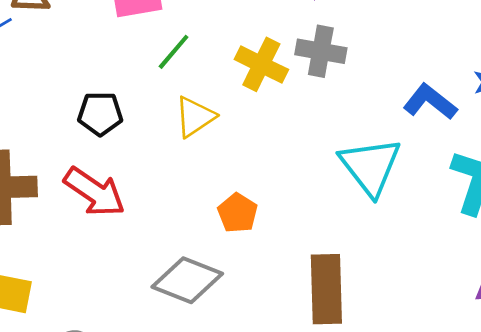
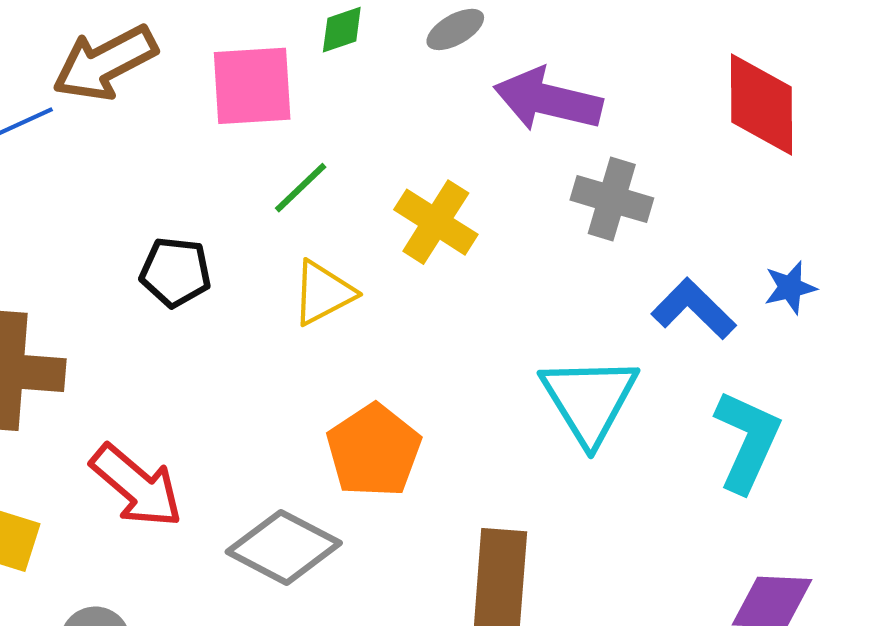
gray cross: (321, 51) -> (612, 199), moved
red arrow: (94, 192) -> (137, 486), moved
orange pentagon: (238, 213) -> (374, 451), size x1.5

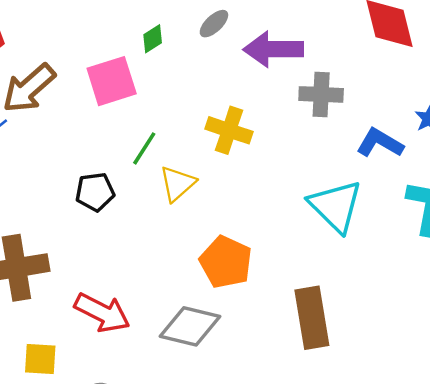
green line: (301, 188) -> (144, 148), moved

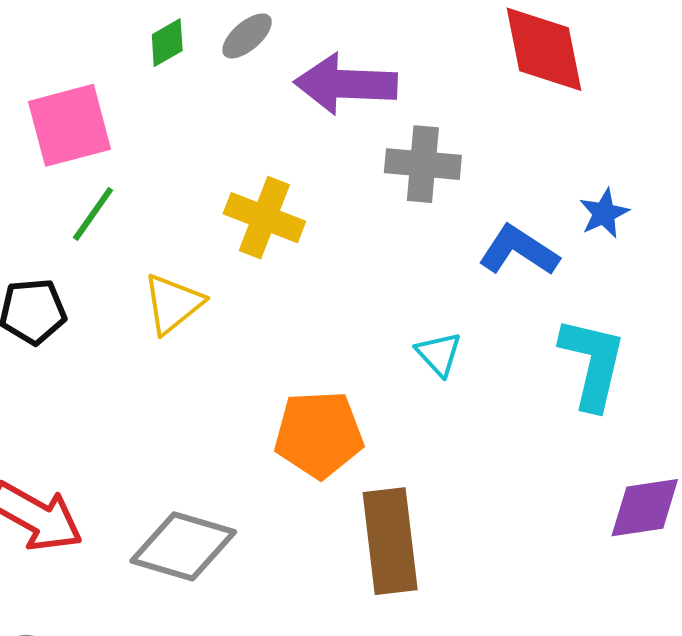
green diamond: (153, 39) -> (167, 43), moved
green line: (144, 148) -> (93, 214), moved
cyan triangle: (336, 206) -> (439, 354), size x0.5
orange pentagon: (226, 262) -> (319, 434), moved, turned -30

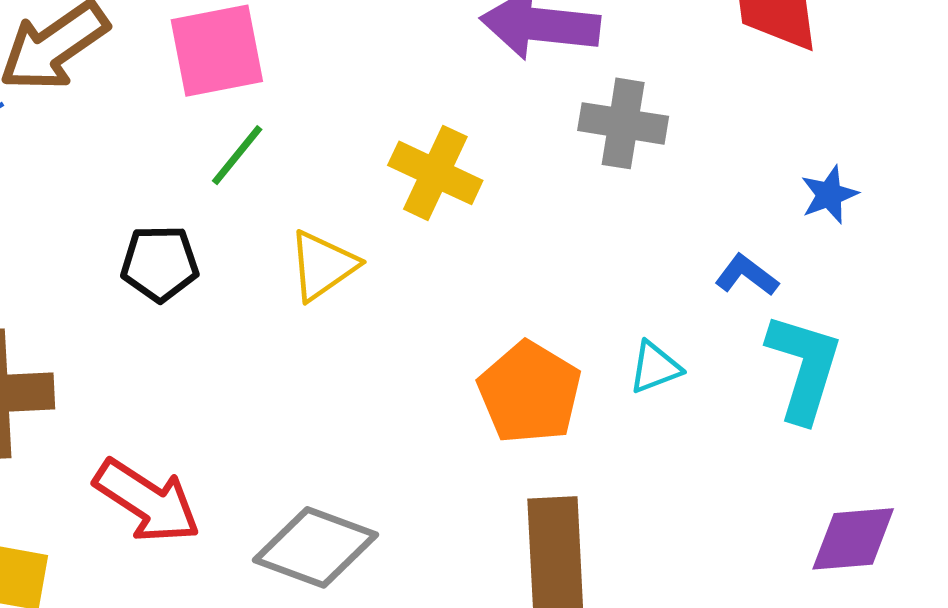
blue L-shape: (519, 251) -> (747, 275), moved, size x0.7
cyan triangle: (439, 354) -> (655, 367), moved, turned 48
orange pentagon: (319, 434) -> (530, 393), moved, turned 30

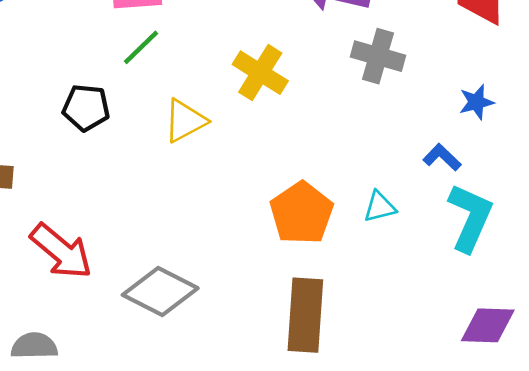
blue star: (829, 195) -> (476, 102), moved

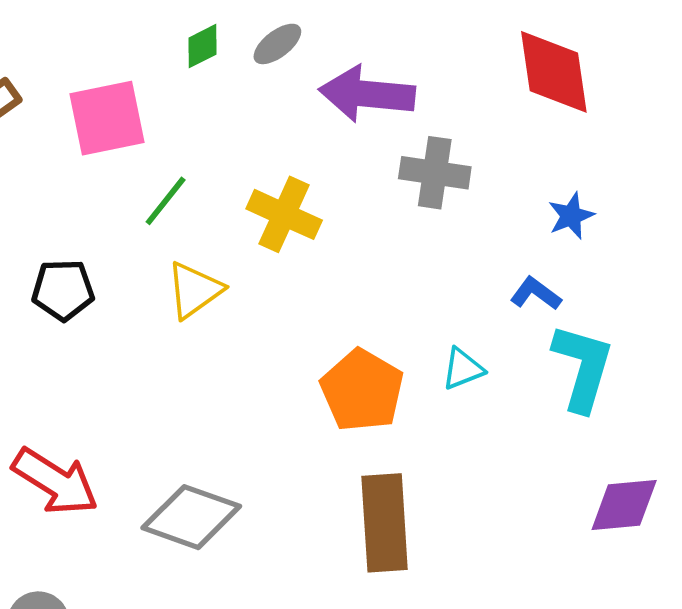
green line: (141, 47) -> (166, 201), moved

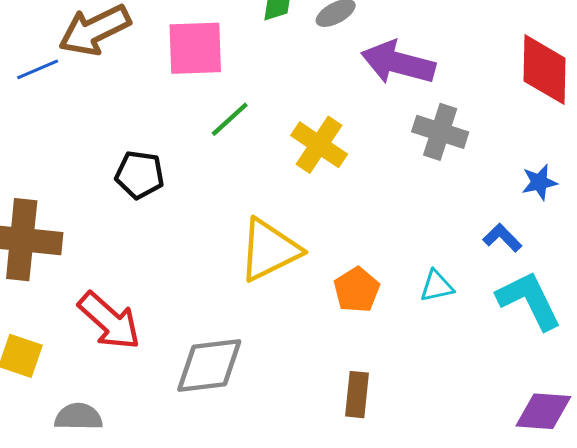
yellow triangle: (194, 290) -> (269, 250), moved, size x1.4
cyan L-shape: (583, 367) -> (529, 300), turned -52
orange pentagon: (362, 390) -> (357, 290), size x0.7
gray diamond: (191, 517) -> (209, 365), turned -36
brown rectangle: (385, 523) -> (357, 395), size x0.6

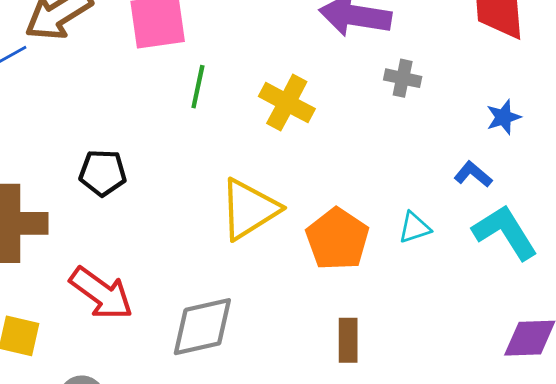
green line: (230, 119) -> (198, 87), turned -30
gray cross: (440, 132) -> (403, 78), size x0.7
black pentagon: (140, 175) -> (103, 173), moved
orange pentagon: (357, 290) -> (337, 239), size x1.4

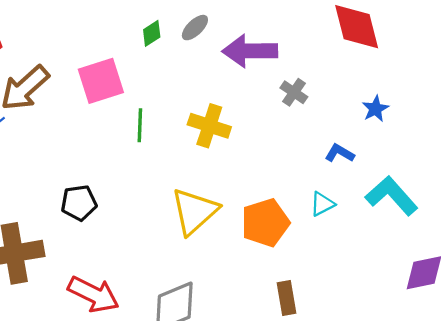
gray cross: (403, 78) -> (294, 92), turned 32
blue L-shape: (473, 174) -> (340, 153), moved
orange pentagon: (337, 239) -> (265, 223), turned 30

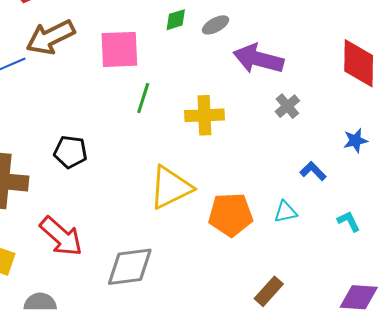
yellow cross: (209, 126) -> (204, 115), turned -36
cyan L-shape: (392, 196) -> (349, 221), size x0.5
brown rectangle: (287, 298) -> (269, 291), moved, turned 36

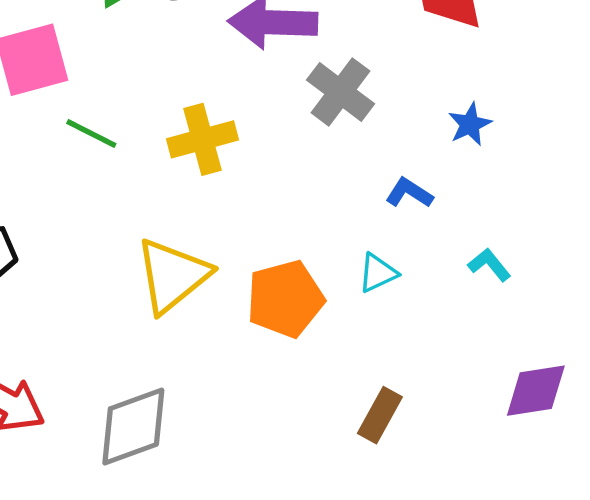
green line: (143, 98) -> (91, 133), turned -68
gray cross: (287, 106) -> (341, 92), size x1.5

